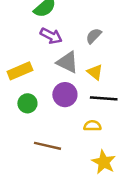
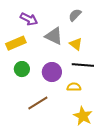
purple arrow: (51, 36) -> (29, 19), moved
purple circle: (65, 95) -> (52, 72), moved
brown line: (47, 146) -> (38, 103), turned -45

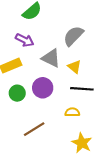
gray semicircle: (75, 15) -> (73, 36), size x1.5
purple circle: (52, 72) -> (43, 88), moved

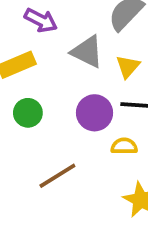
yellow triangle: (74, 67) -> (128, 67), turned 32
purple circle: (43, 88) -> (95, 113), moved

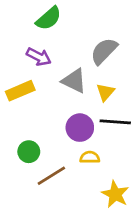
green circle: (28, 113) -> (29, 152), moved
yellow semicircle: (124, 146) -> (90, 157), moved

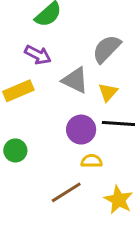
green circle: (29, 152) -> (15, 150), moved
brown line: (51, 176) -> (66, 192), moved

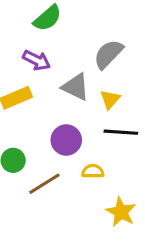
purple circle: (81, 130) -> (66, 140), moved
brown line: (66, 192) -> (44, 184), moved

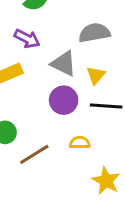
gray semicircle: (108, 54) -> (94, 33), turned 36
purple circle: (66, 140) -> (64, 100), moved

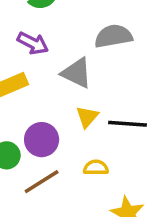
yellow triangle: (96, 75) -> (87, 117), moved
purple circle: (64, 100) -> (42, 140), moved

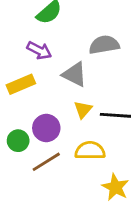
yellow semicircle: (96, 168) -> (90, 151), size x1.5

